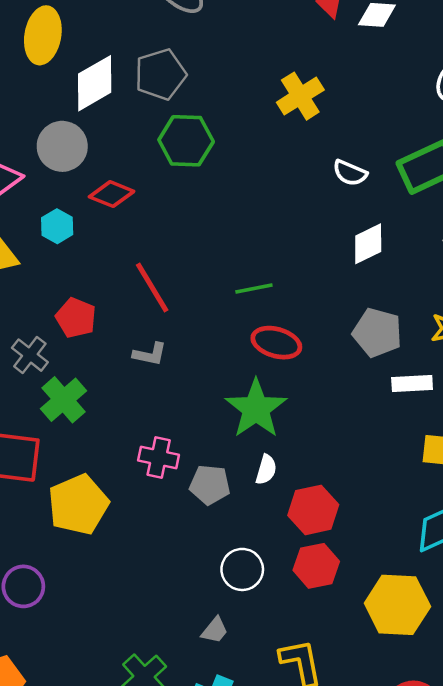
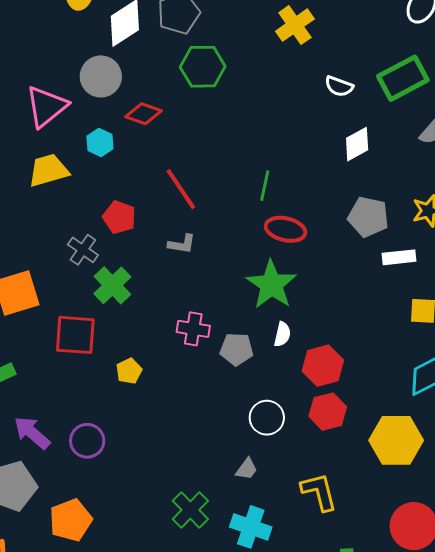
green line: (254, 289) -> (265, 186), turned -64
yellow pentagon: (78, 505) -> (129, 371), size x0.5

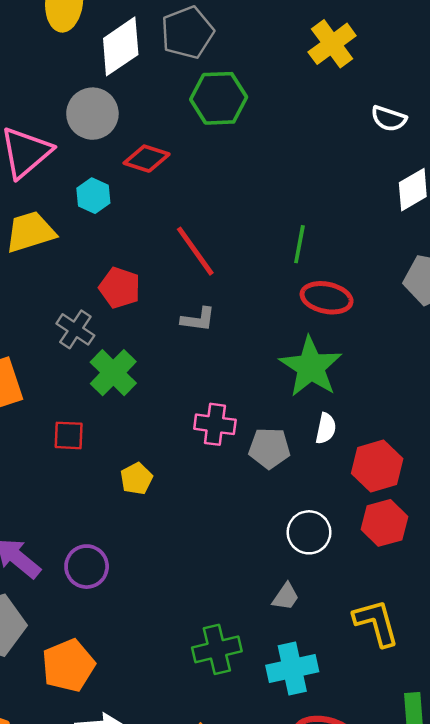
red square: (75, 335) -> (69, 435), size x0.6
green cross: (190, 510) -> (217, 649), turned 33
cyan cross: (251, 527) -> (292, 669), turned -30

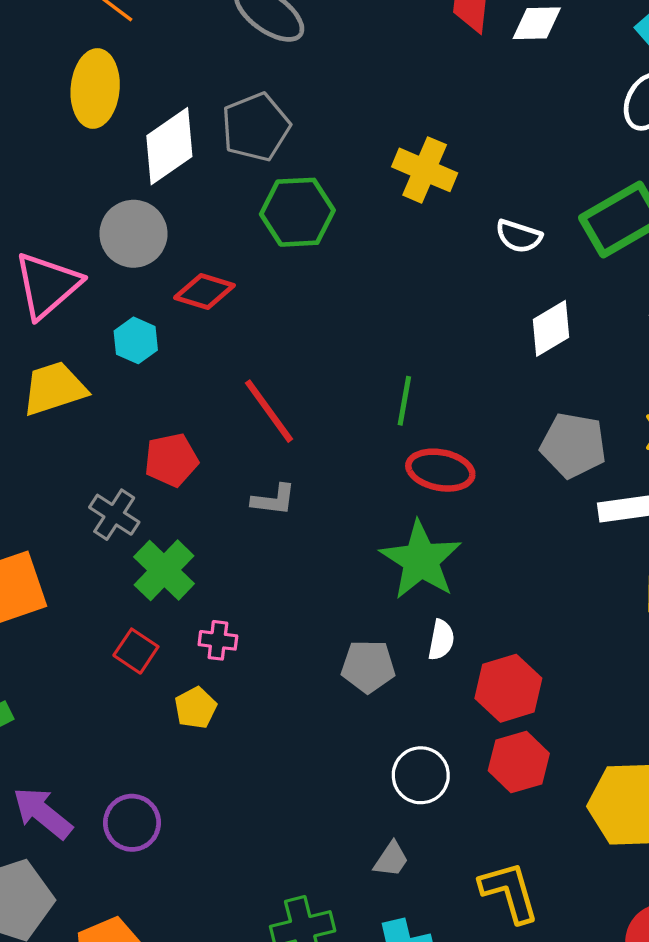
yellow cross: (332, 44) -> (425, 170), moved, turned -30
red pentagon: (120, 288) -> (171, 460), turned -30
pink cross: (215, 424) -> (218, 640), moved, size x0.7
red square: (69, 435) -> (136, 651), moved, turned 32

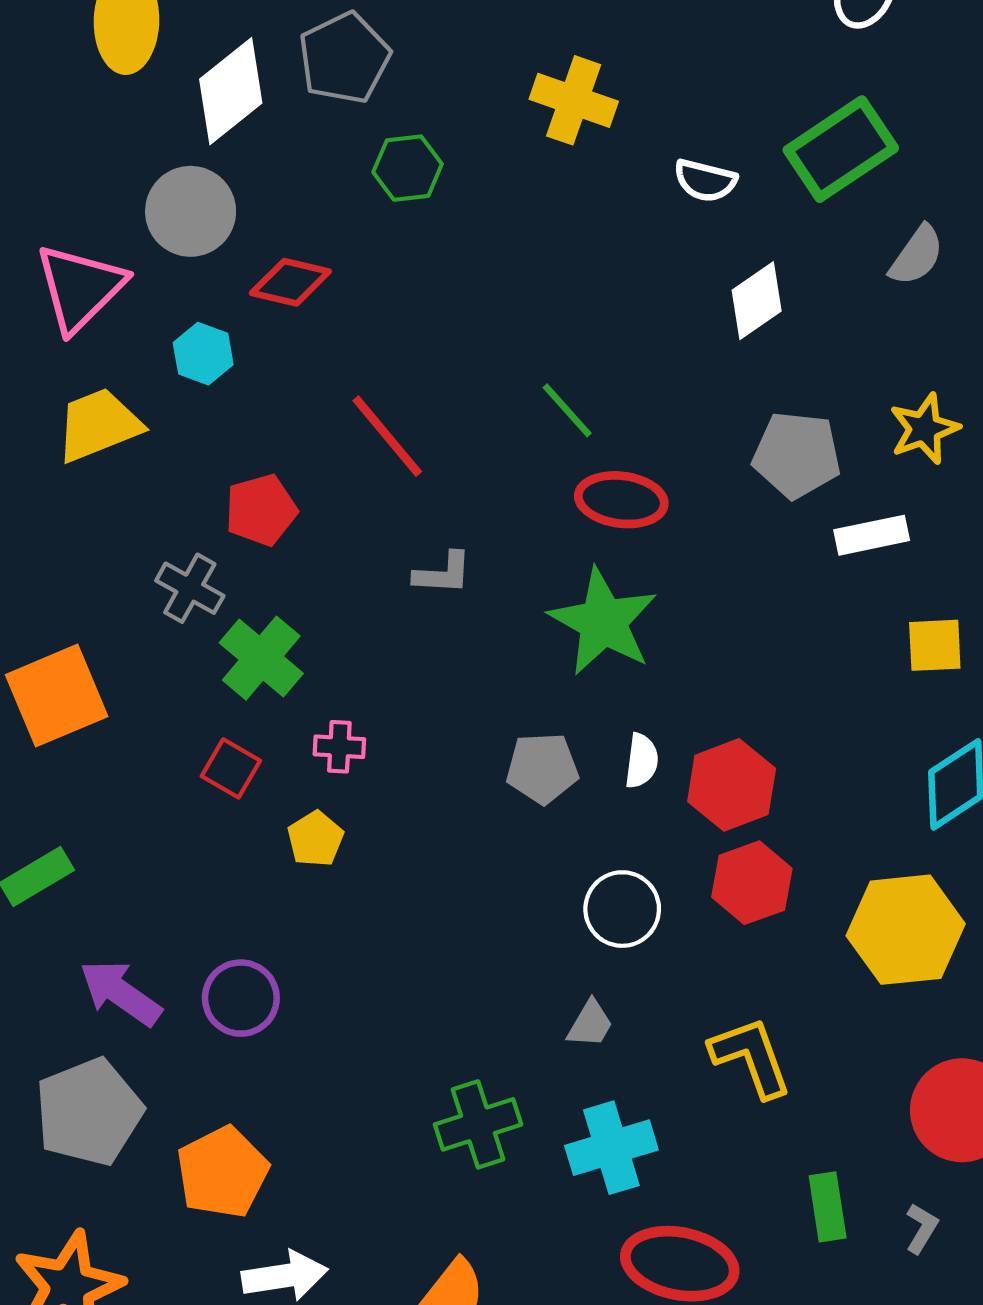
green hexagon: (297, 212) -> (408, 168), size x0.7
green line: (404, 401) -> (567, 410), turned -48
gray L-shape: (274, 500) -> (443, 573), moved
white semicircle: (441, 640) -> (642, 761), moved

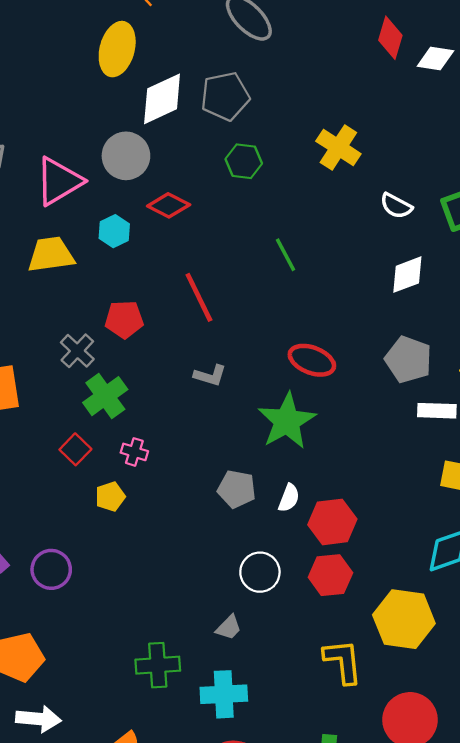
green line: (567, 410) -> (286, 255), moved
yellow L-shape: (751, 1057) -> (343, 661), moved

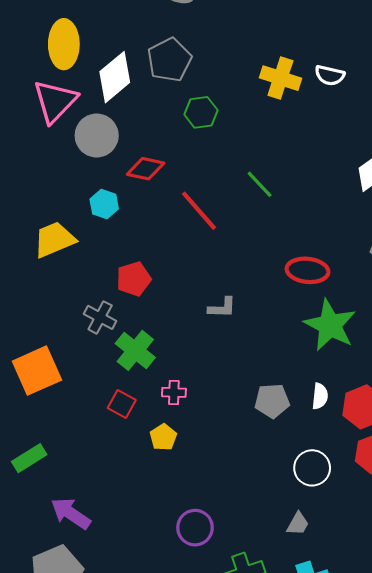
pink triangle: (59, 181) -> (55, 101), moved
white semicircle: (396, 206) -> (330, 75), moved
red line: (199, 297) -> (199, 211), moved
green star: (287, 421) -> (330, 325), moved
purple circle: (51, 569) -> (195, 528), moved

